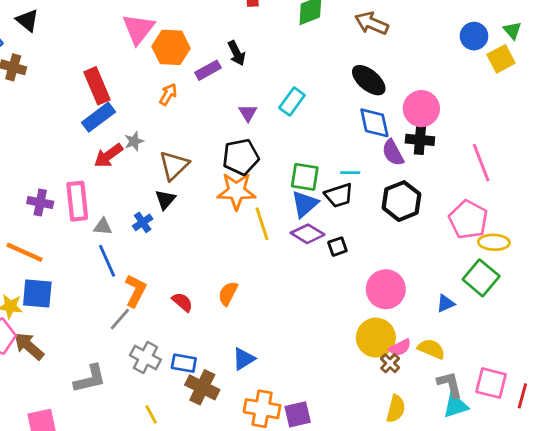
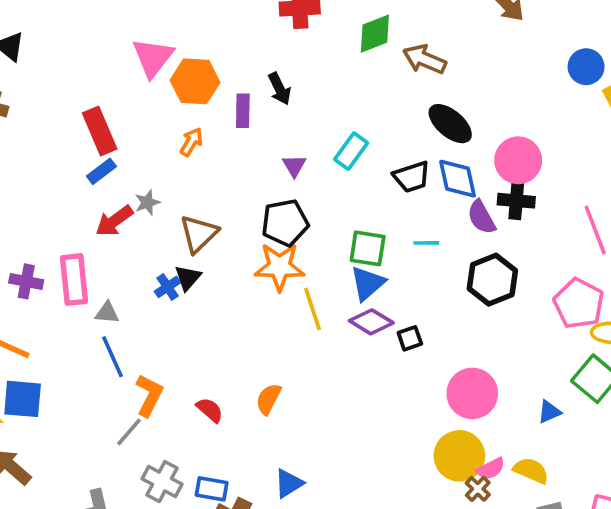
brown arrow: (372, 23) -> (425, 59), moved
purple rectangle: (208, 70) -> (243, 111), turned -60
blue rectangle: (99, 117) -> (101, 171), size x0.7
black trapezoid: (339, 195) -> (412, 177), moved
blue cross: (143, 222) -> (168, 287), moved

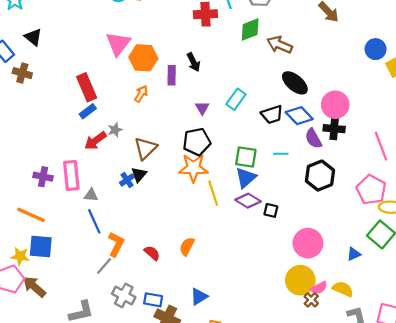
blue diamond: (458, 179) -> (299, 116), turned -32
black square: (410, 338) -> (271, 210), turned 32

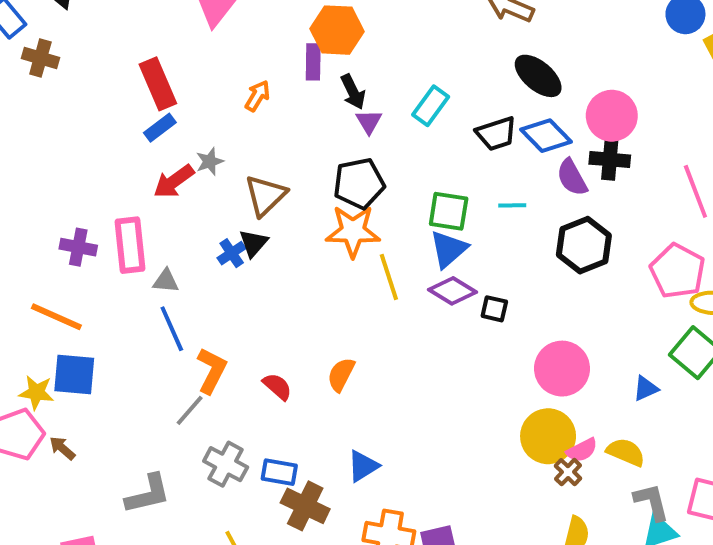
orange hexagon: (143, 58) -> (337, 30), moved
black arrow: (193, 62) -> (353, 92), moved
brown arrow: (34, 287) -> (62, 448), size x0.6

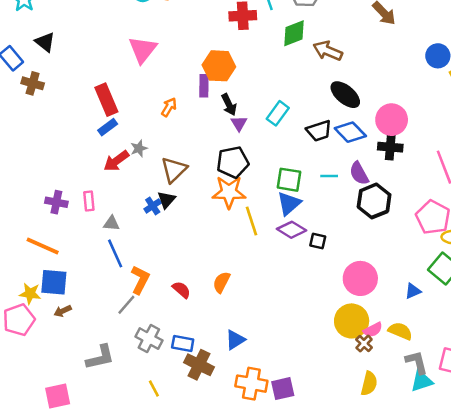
purple semicircle: (572, 177) -> (359, 173), moved
pink rectangle: (130, 245) -> (89, 201), size x0.6
brown arrow: (62, 448) -> (63, 311), moved, turned -66

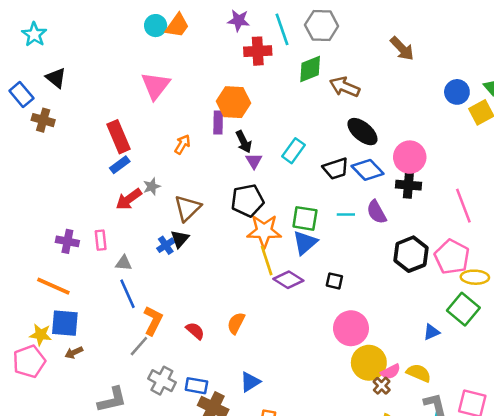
orange star: (229, 192) -> (264, 231), moved
black hexagon: (374, 201) -> (411, 254), moved
purple diamond: (292, 230) -> (288, 280), moved
pink circle: (360, 278) -> (351, 328), moved

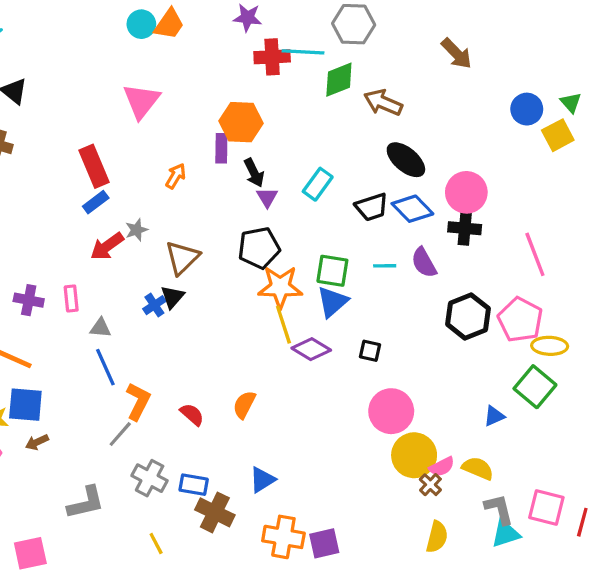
cyan line: (282, 29) -> (303, 52), moved, turned -68

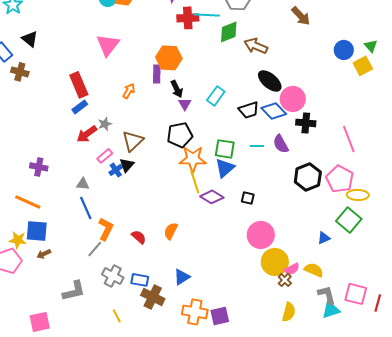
pink circle: (466, 192) -> (293, 99), moved
pink rectangle: (71, 298) -> (105, 156), moved, turned 56

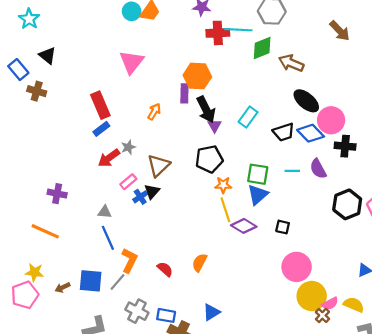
black arrow: (177, 89) -> (206, 109), size x1.4
orange star: (193, 159) -> (223, 185), size x0.6
blue square: (37, 231) -> (91, 281), moved

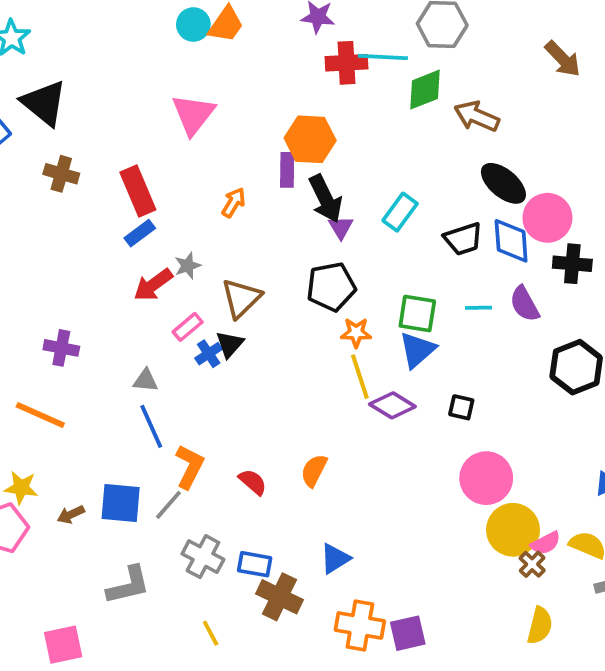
black triangle: (47, 56) -> (44, 103), size x1.5
brown cross: (37, 91) -> (61, 174), moved
blue diamond: (311, 133) -> (511, 241), turned 40

